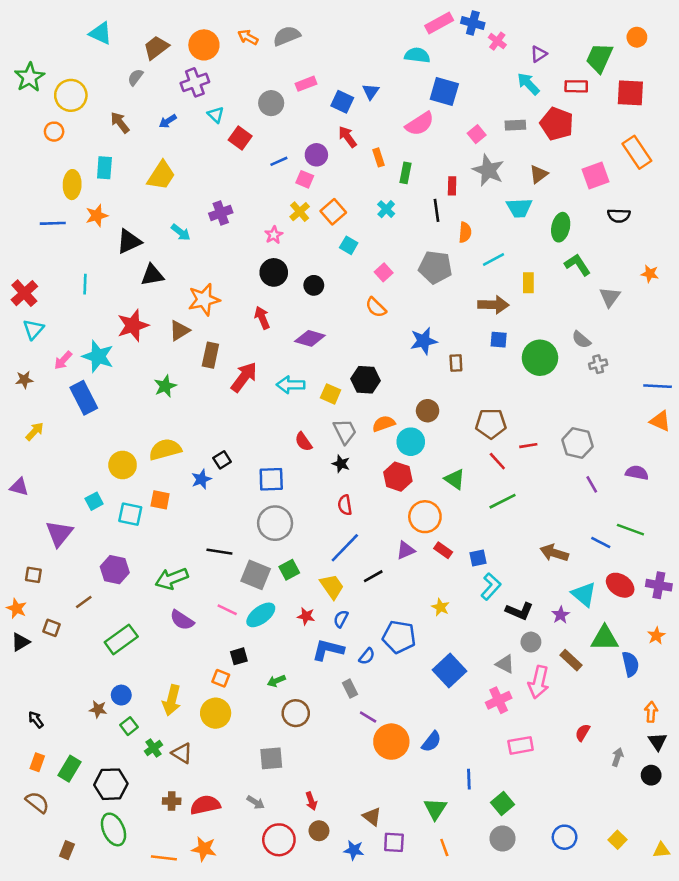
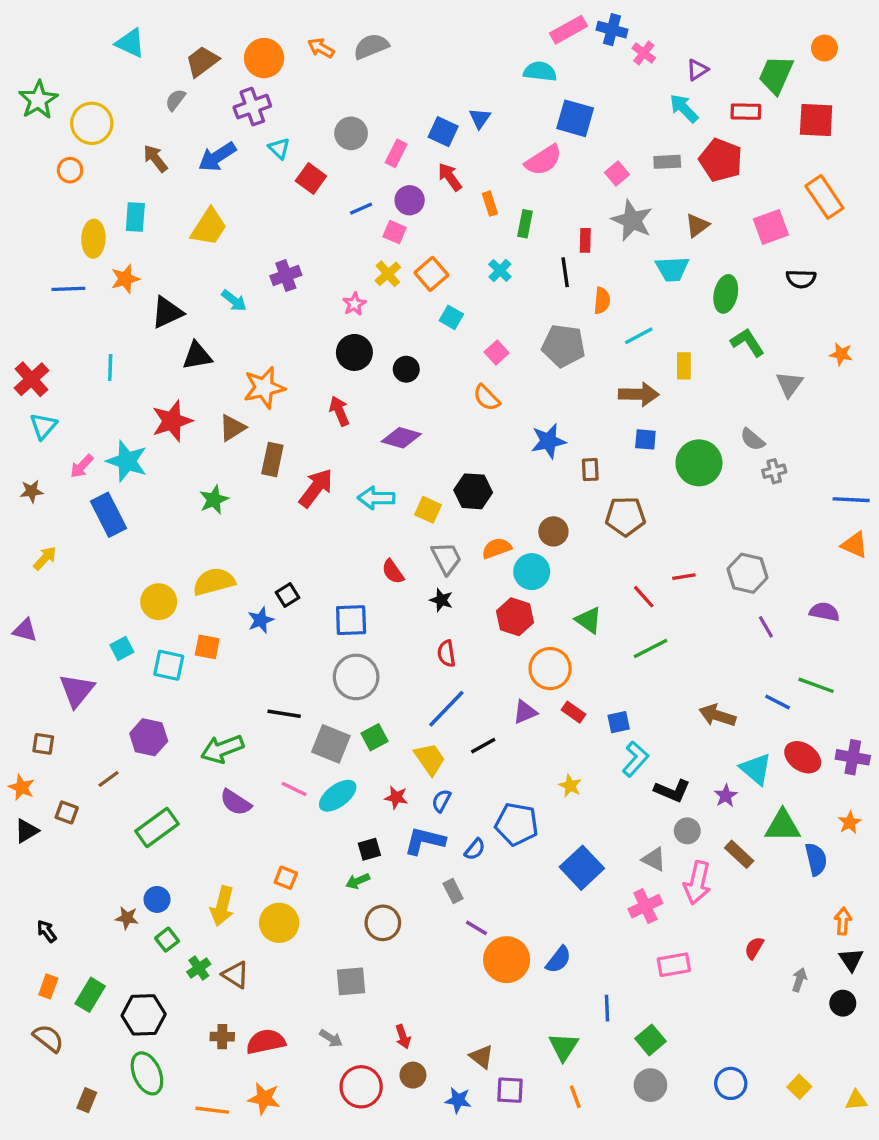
pink rectangle: (306, 84) -> (396, 153), moved, turned -42
blue arrow: (168, 121) -> (217, 157), size x1.6
brown pentagon: (491, 424) -> (625, 516), moved
black square: (239, 656) -> (369, 849), moved

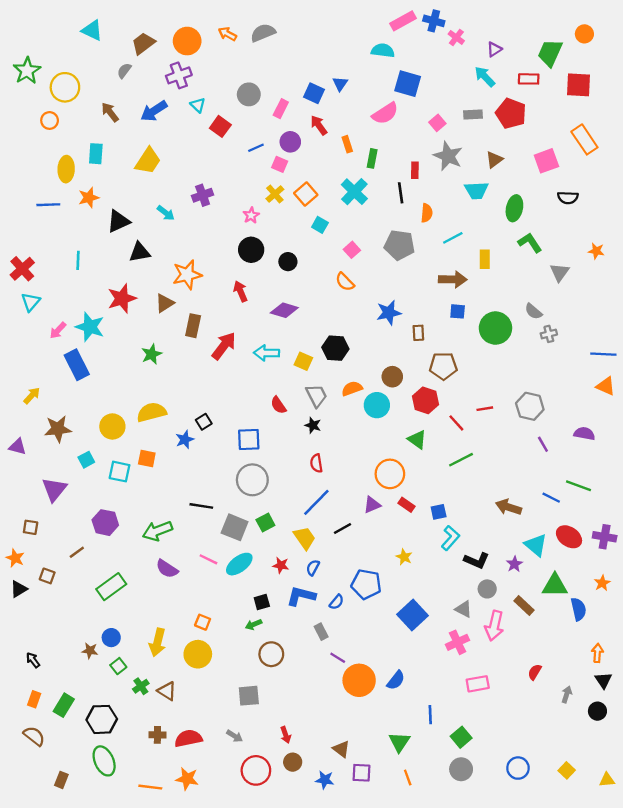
cyan cross: (500, 271) -> (354, 192), size x1.6
brown star: (32, 491) -> (58, 429), moved, size x1.6
red hexagon: (515, 617) -> (425, 400), moved

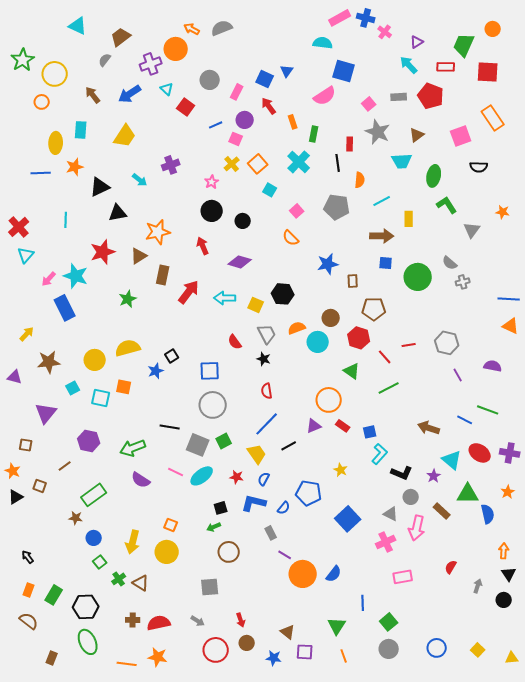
orange circle: (187, 41) -> (176, 49), moved
brown star: (90, 651) -> (76, 518), moved

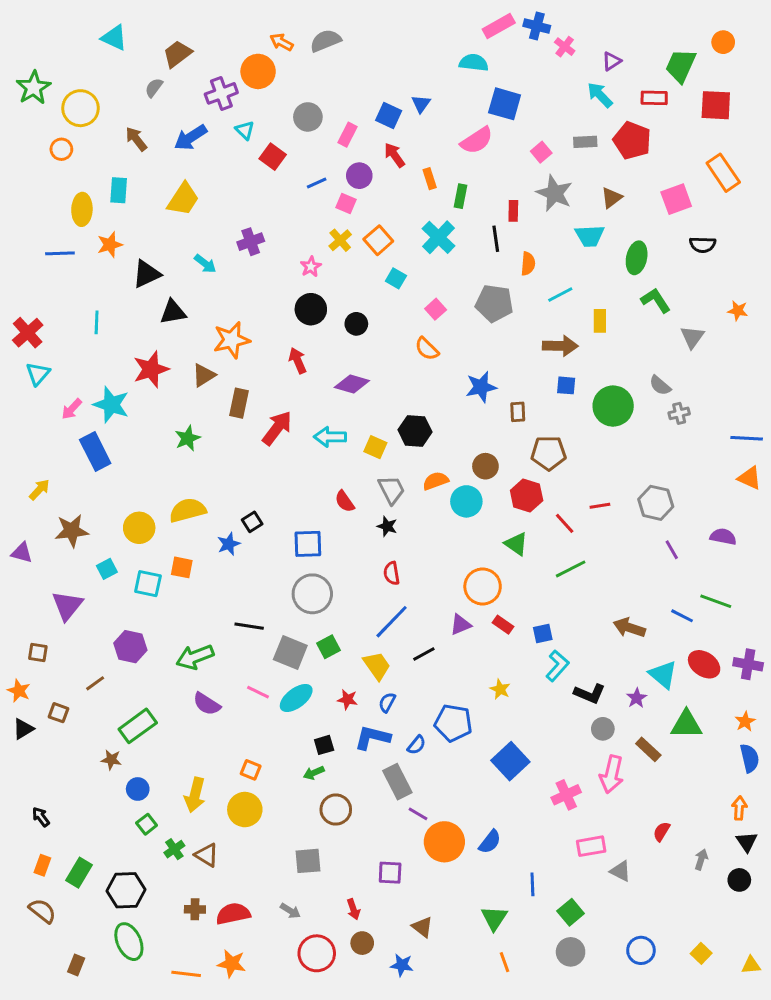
gray triangle: (391, 514) -> (620, 871), moved
blue semicircle: (488, 514) -> (750, 758), moved
gray rectangle: (271, 533) -> (397, 782), size x1.6
purple square: (305, 652) -> (390, 873), moved

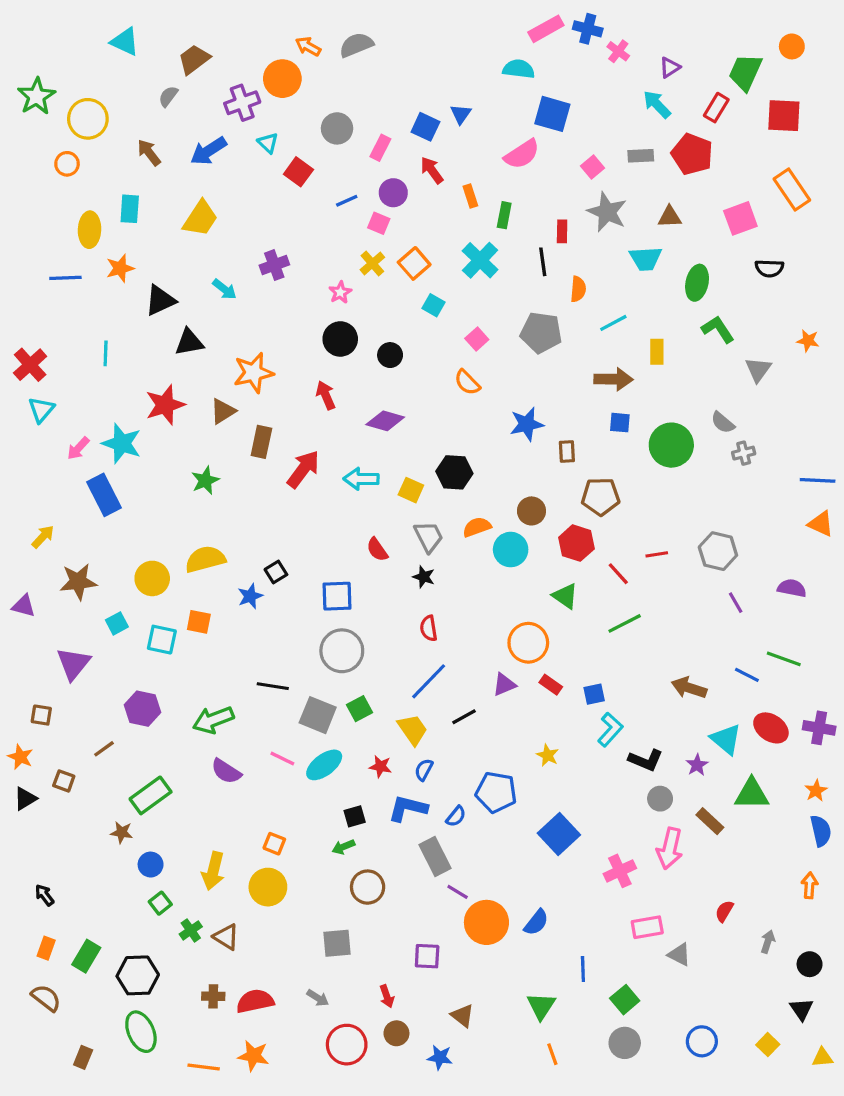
red rectangle: (654, 98) -> (716, 108), turned -60
brown triangle: (612, 198) -> (670, 217), turned 35
black triangle: (747, 842) -> (801, 1009), moved

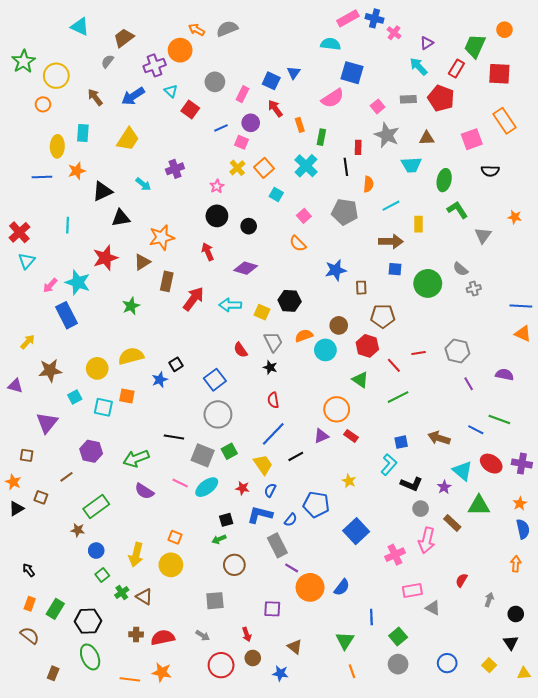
blue square: (337, 596) -> (215, 380), turned -35
blue square: (594, 694) -> (401, 442), moved

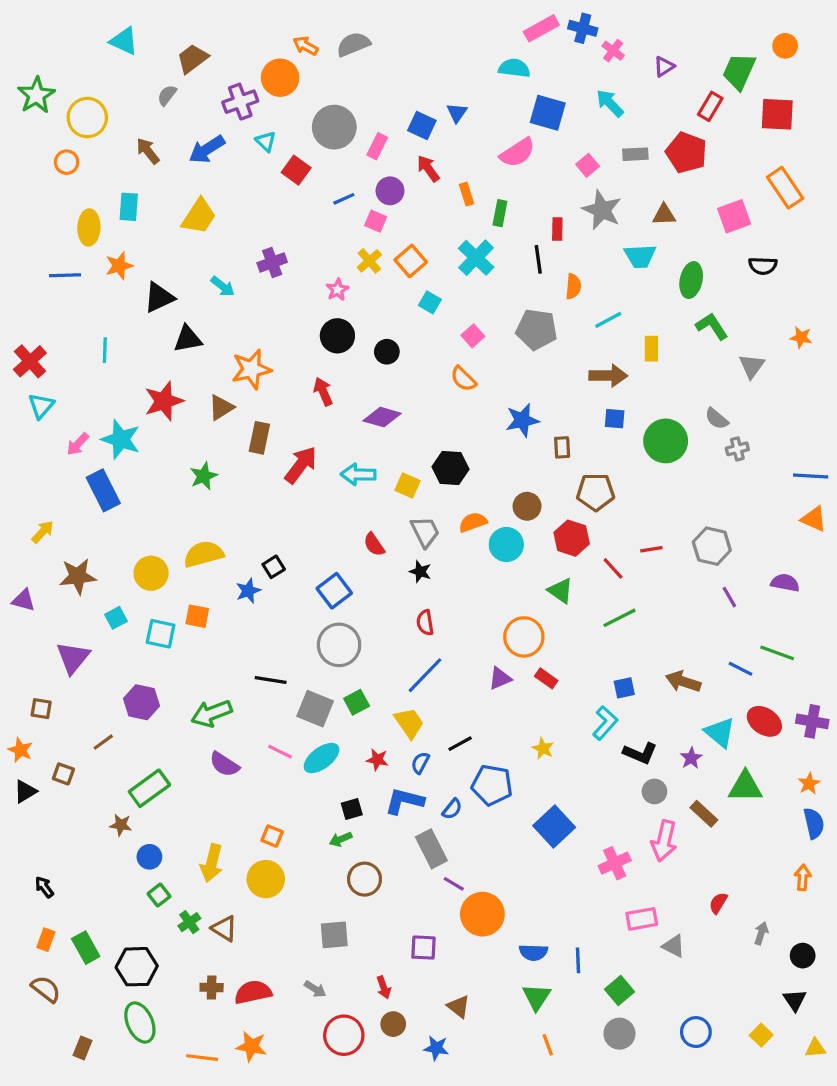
cyan arrow: (419, 67) -> (610, 103), moved
gray circle: (215, 82) -> (334, 127), size x1.4
black line: (296, 456) -> (460, 744), moved
blue semicircle: (342, 587) -> (533, 952), moved, turned 54
green rectangle: (55, 609) -> (86, 948), turned -60

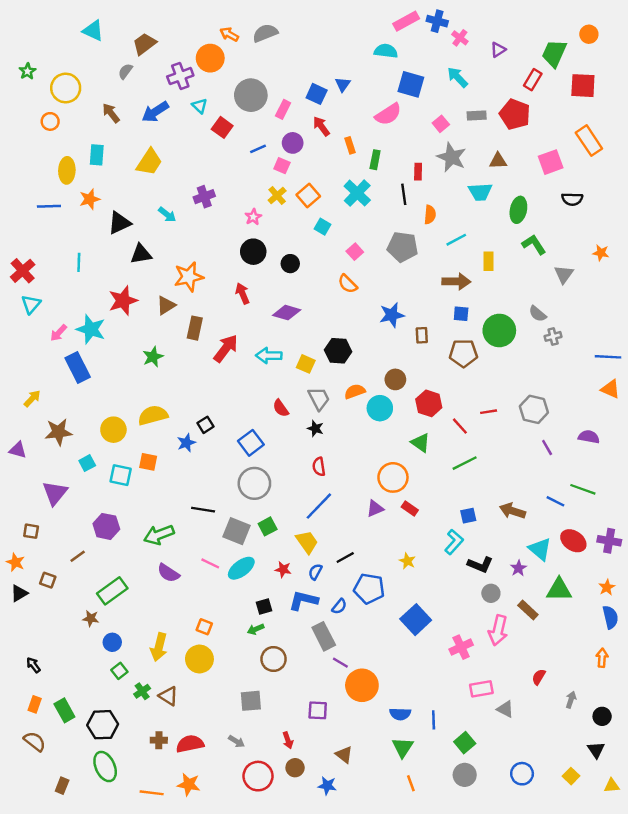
green star: (36, 95) -> (27, 71), size x0.6
brown pentagon: (596, 492) -> (463, 353), moved

